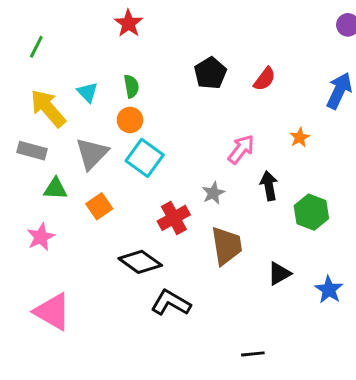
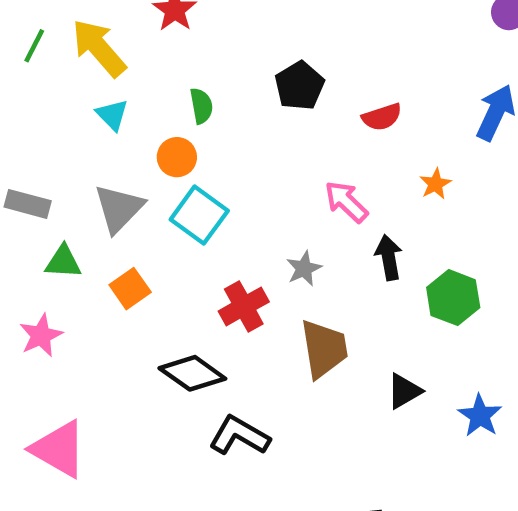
red semicircle: (265, 79) -> (382, 117), moved, turned 35
green semicircle: (131, 86) -> (201, 106), moved
yellow arrow: (48, 108) -> (99, 48), moved
pink arrow: (241, 149) -> (346, 202), turned -84

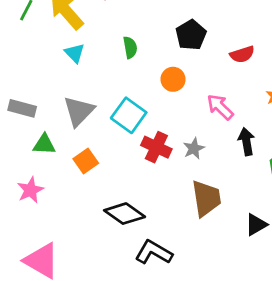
orange circle: (177, 157) -> (173, 79), moved
red cross: (244, 306) -> (156, 147), moved, turned -36

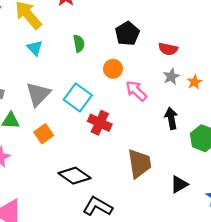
red semicircle: (242, 54) -> (168, 49), turned 30
pink arrow: (220, 107) -> (136, 91), moved
gray star: (194, 149) -> (171, 77), moved

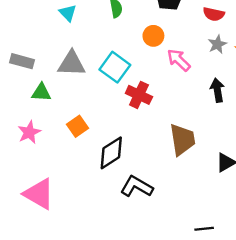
gray triangle: (38, 94) -> (71, 64), turned 48
orange square: (44, 134) -> (77, 126), moved
black diamond: (74, 176) -> (111, 153), turned -68

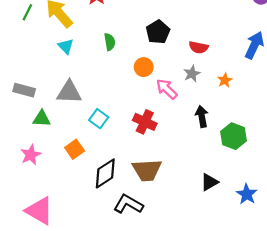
gray star: (217, 44) -> (192, 74), moved
cyan square: (115, 67) -> (99, 119), moved, size x0.7
red cross: (139, 95) -> (145, 122), moved
brown trapezoid: (182, 140) -> (147, 170), moved, turned 96

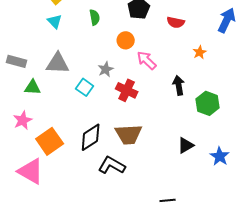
gray star: (192, 74) -> (106, 69), moved
orange square: (75, 149) -> (50, 141), moved, size x1.5

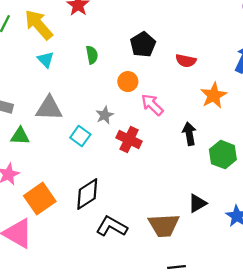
orange star: (200, 52) -> (214, 95), size x1.6
brown trapezoid: (129, 134) -> (164, 225), moved

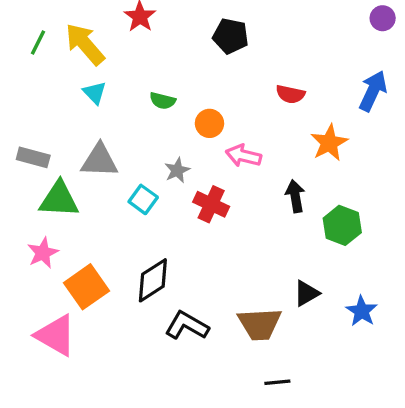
black pentagon: (143, 44) -> (231, 36), moved, turned -30
green semicircle: (92, 55) -> (163, 101), moved, turned 114
pink arrow: (152, 105) -> (243, 156), turned -30
green triangle: (20, 136) -> (59, 199), size x1.5

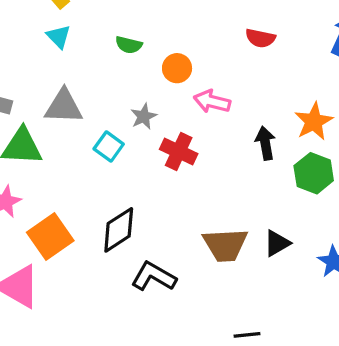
orange star: (329, 143) -> (314, 122), moved
brown trapezoid: (260, 324) -> (225, 245), moved

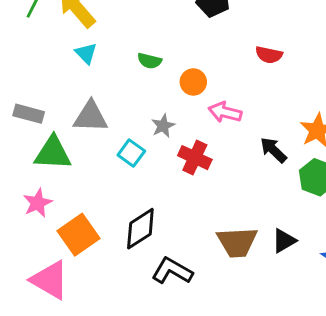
black arrow: (265, 143) -> (273, 150), turned -36

